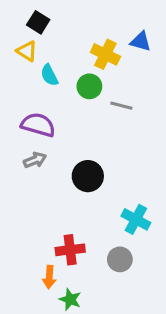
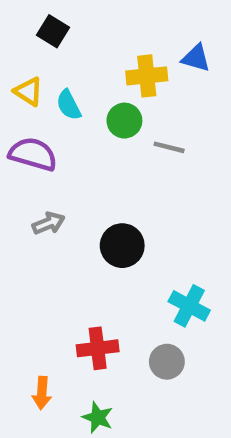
yellow triangle: (27, 51) -> (28, 92), moved
yellow cross: (105, 54) -> (147, 76), turned -32
purple semicircle: (38, 125) -> (33, 154), moved
orange arrow: (49, 277) -> (42, 393), moved

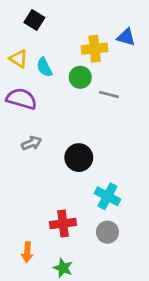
cyan cross: (189, 306) -> (107, 196), moved

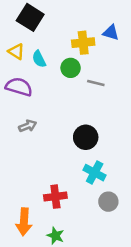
black square: (34, 20) -> (30, 17), size x1.5
black circle: (79, 158) -> (86, 137), moved
gray circle: (107, 232) -> (108, 202), moved
orange arrow: (27, 252) -> (24, 222), size x1.5

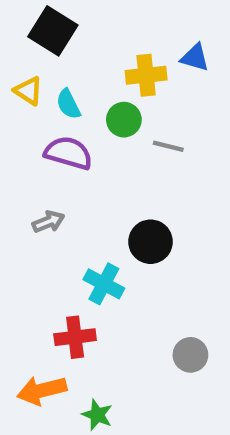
purple semicircle: (19, 87) -> (68, 153), moved
cyan cross: (95, 173) -> (104, 284), moved
red cross: (55, 197) -> (75, 337), moved
orange arrow: (24, 222) -> (42, 390), turned 72

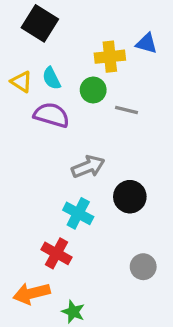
yellow triangle: (28, 91) -> (21, 82), moved
gray arrow: (48, 222) -> (88, 167), moved, size x1.4
black circle: (151, 242) -> (130, 197), moved
red cross: (75, 337) -> (56, 253), turned 36

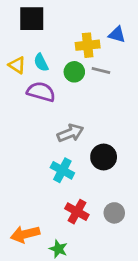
black square: (40, 23) -> (32, 19), turned -32
gray line: (127, 110) -> (101, 70), moved
red cross: (56, 253) -> (77, 212), moved

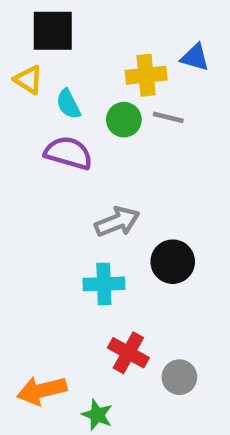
yellow triangle: (17, 65) -> (28, 80), moved
cyan cross: (62, 170) -> (104, 284), turned -30
gray circle: (114, 213) -> (179, 377), moved

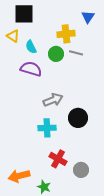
blue triangle: (195, 57) -> (88, 17), moved, turned 48

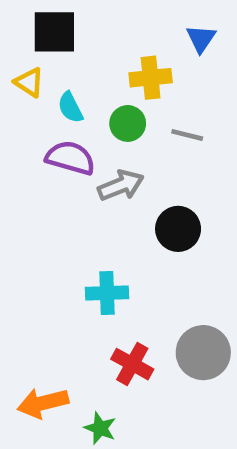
gray line: (76, 53) -> (187, 135), moved
gray arrow: (53, 100) -> (121, 185), moved
black circle: (78, 118) -> (178, 229), moved
gray circle: (81, 170) -> (203, 353), moved, size x1.5

